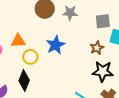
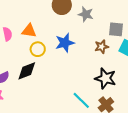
brown star: (97, 48) -> (102, 47), moved
black diamond: (24, 80) -> (27, 71), turned 35

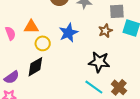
black star: (105, 78) -> (99, 62), moved

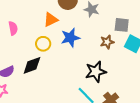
orange triangle: (31, 27) -> (51, 20), moved, turned -35
black star: (99, 62) -> (96, 72), turned -30

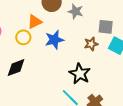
yellow circle: (43, 44) -> (23, 37), moved
black star: (96, 72) -> (80, 74), turned -30

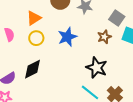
orange triangle: (35, 22) -> (34, 18), moved
gray square: (106, 27) -> (117, 18), turned 35

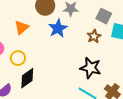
blue star: (67, 37) -> (58, 28), moved
yellow circle: (36, 38) -> (18, 58), moved

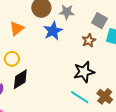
black star: (91, 68) -> (84, 72), turned -30

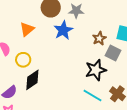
gray square: (99, 21) -> (113, 53), moved

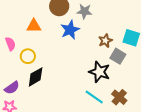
orange triangle: (27, 29) -> (34, 26), turned 35
black star: (96, 70) -> (99, 72), turned 30

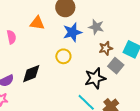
gray star: (84, 11) -> (96, 27), moved
yellow circle: (28, 56) -> (63, 56), moved
black star: (99, 72) -> (95, 78), turned 30

